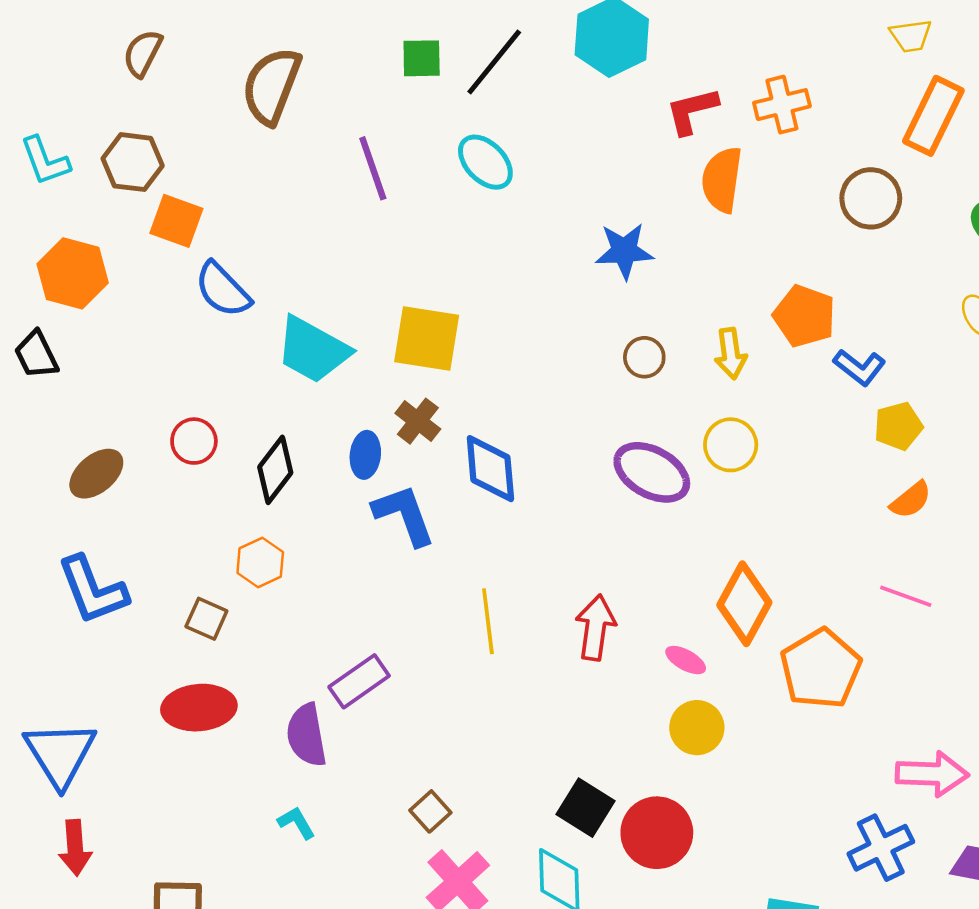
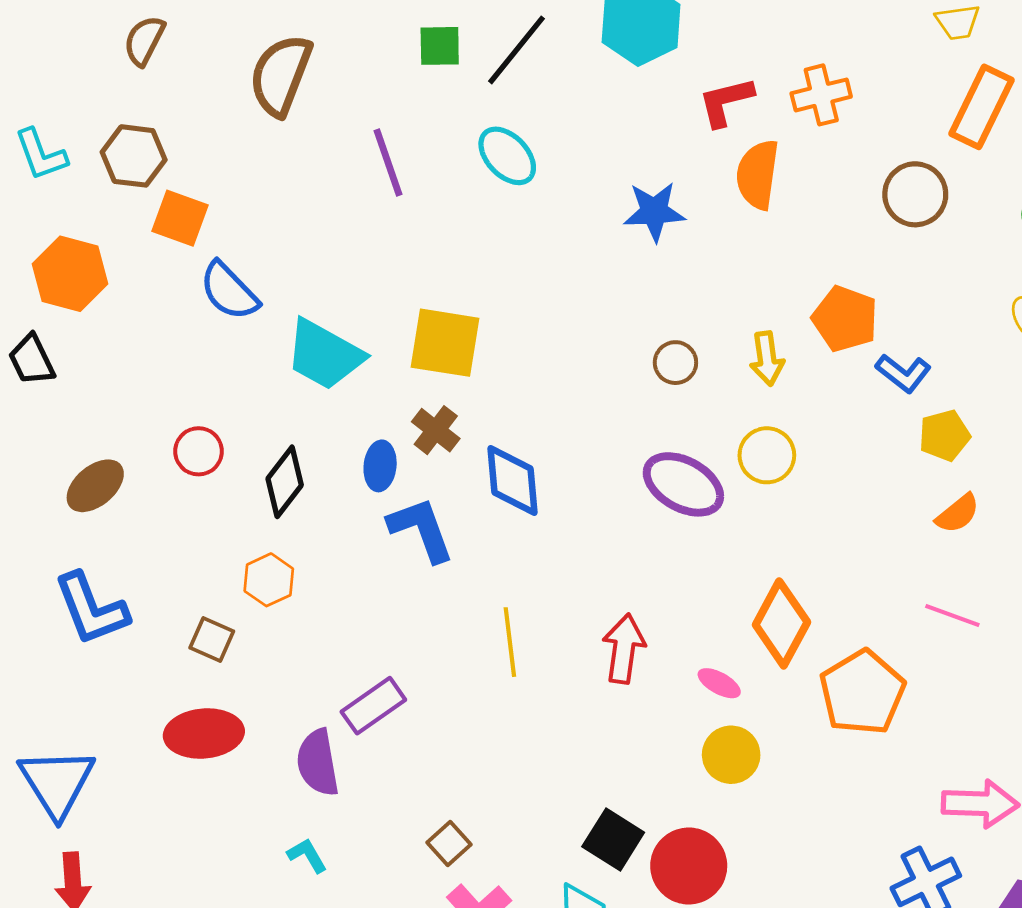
blue star: (624, 251) -> (654, 212), moved

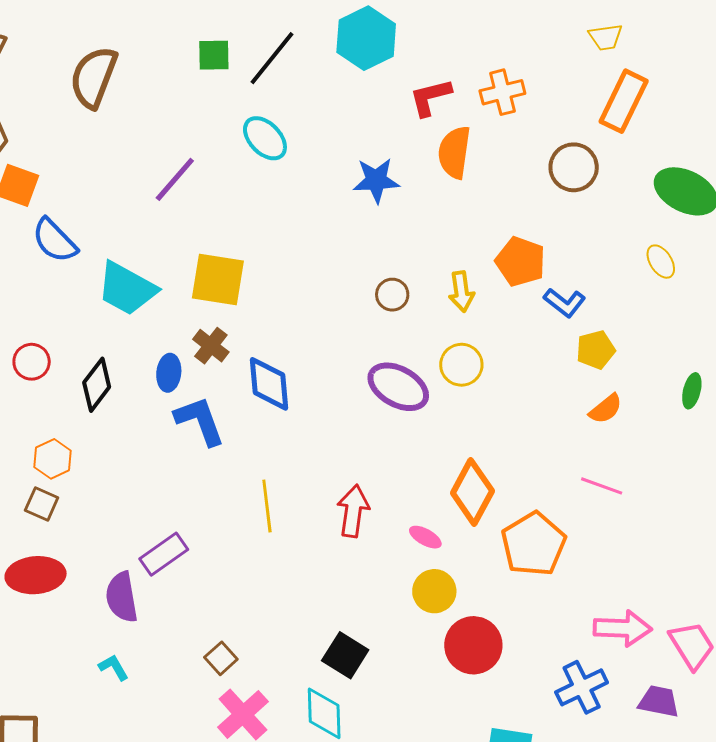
purple line: (388, 163) -> (175, 179), moved, turned 60
orange hexagon: (269, 580) -> (53, 459), moved
red circle: (689, 866) -> (473, 645), moved

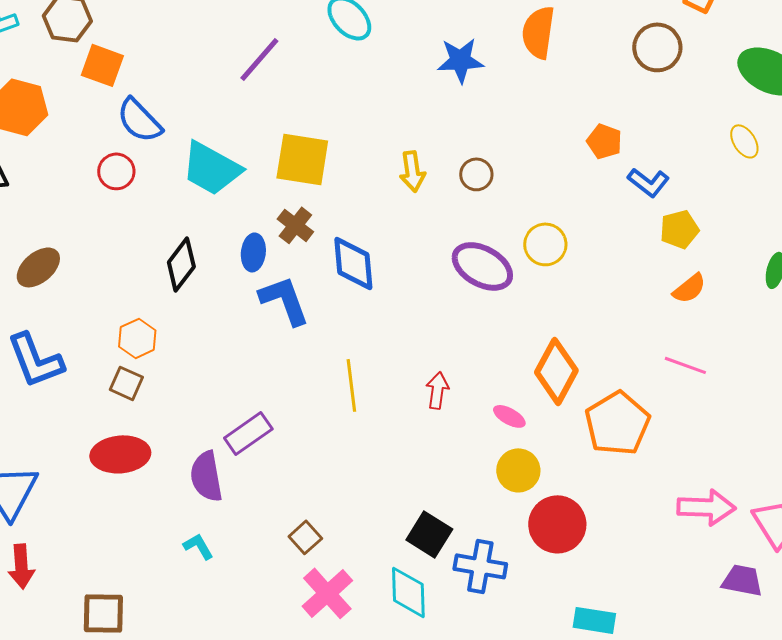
orange pentagon: (520, 262) -> (604, 141), size x0.7
yellow arrow: (461, 292) -> (412, 171), moved
red circle: (32, 362) -> (116, 171), moved
red arrow: (353, 511) -> (437, 390), size x0.7
blue cross: (582, 687) -> (480, 566), moved, turned 36

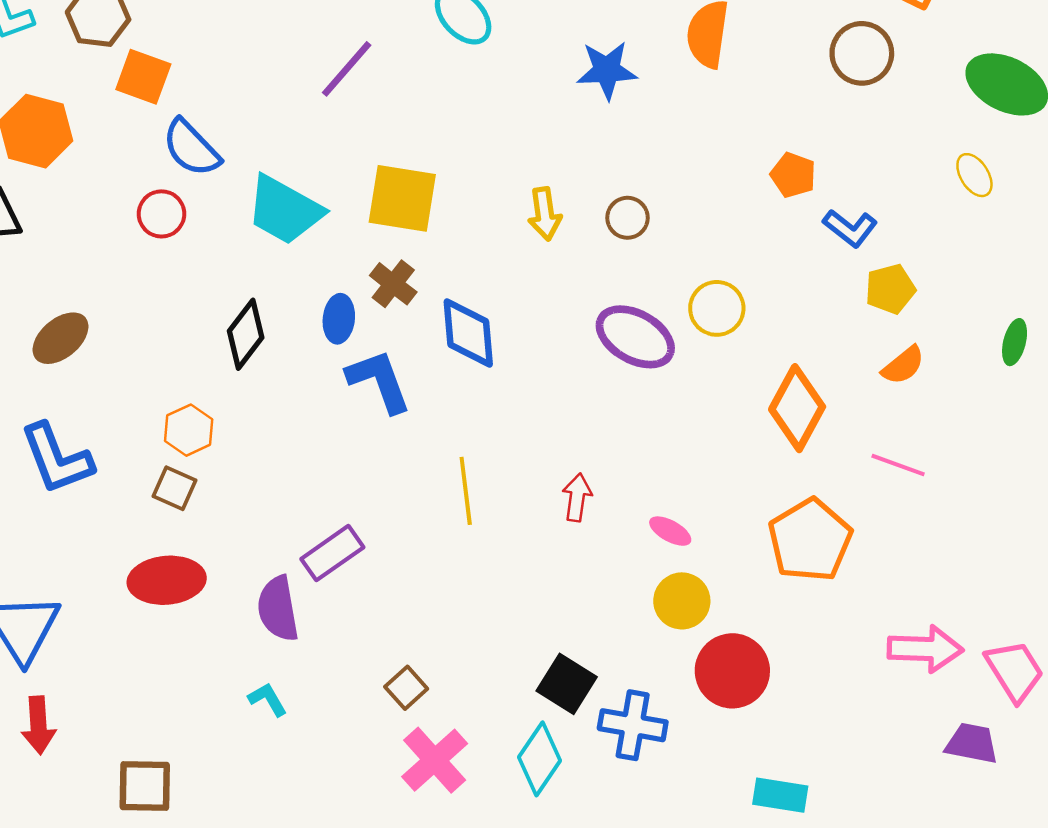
orange diamond: (556, 371) -> (797, 408), moved
cyan diamond: (408, 592) -> (539, 759), turned 36

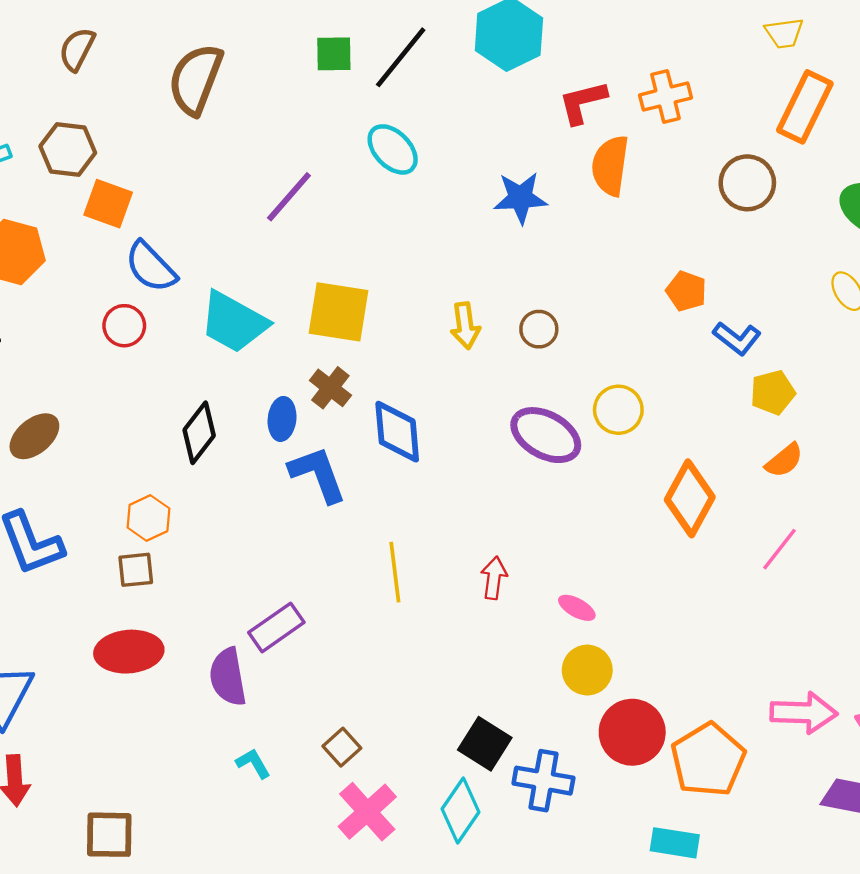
pink line: (898, 465) -> (780, 549), turned -72
brown square: (174, 488) -> (136, 570), turned -30
orange pentagon: (810, 540) -> (708, 760), moved
cyan L-shape: (268, 699) -> (253, 763), moved

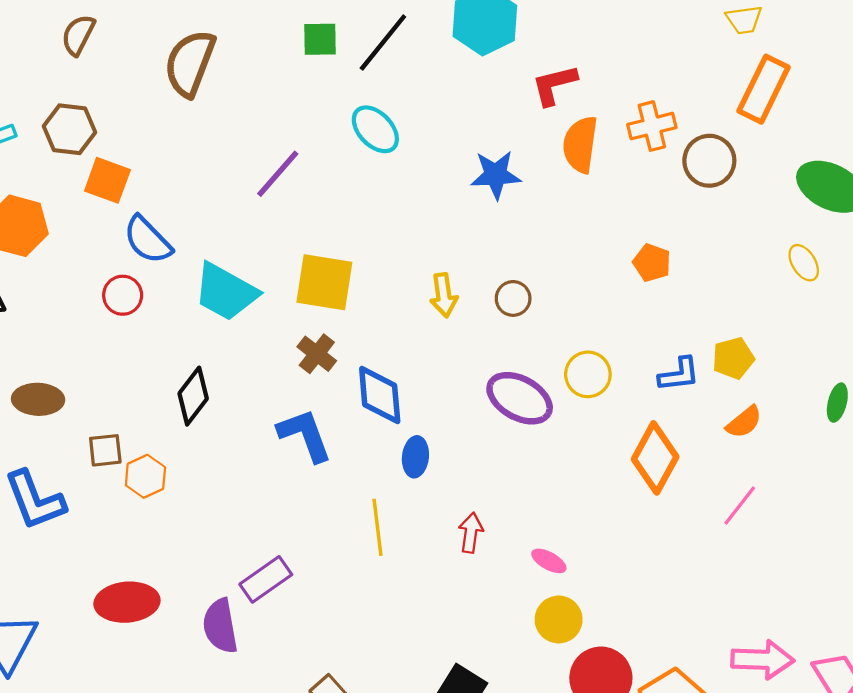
orange cross: (666, 96) -> (652, 126), moved
blue L-shape: (737, 338) -> (679, 374), moved, turned -45
blue ellipse: (282, 419) -> (415, 457), moved
brown ellipse: (34, 436) -> (38, 399), turned 42
brown square: (136, 570) -> (105, 450), moved

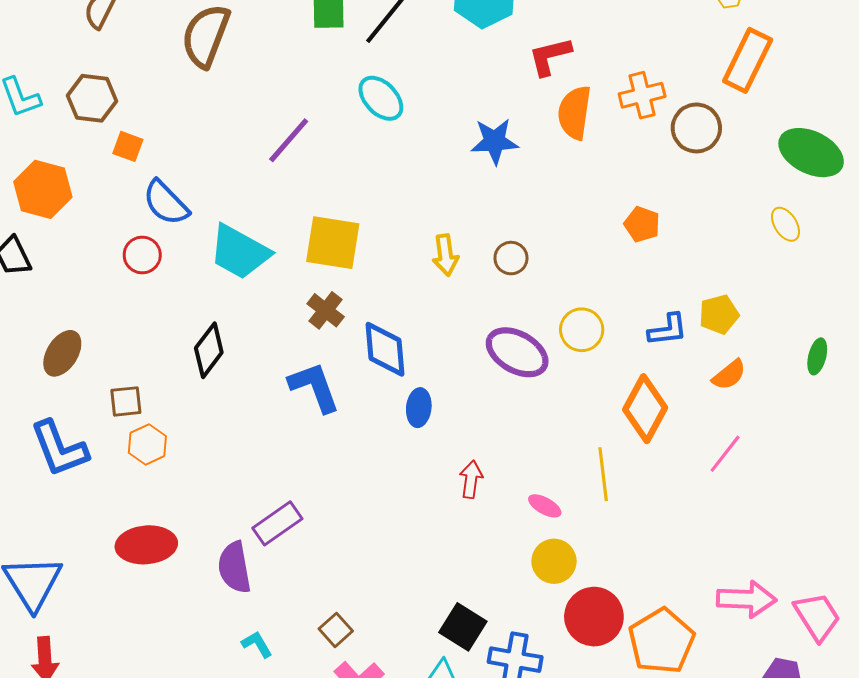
orange square: (107, 180) -> (128, 146), size x0.7
brown ellipse: (38, 399) -> (62, 353), turned -60
orange hexagon: (145, 476) -> (147, 444), moved
yellow line: (378, 527) -> (603, 474), moved

